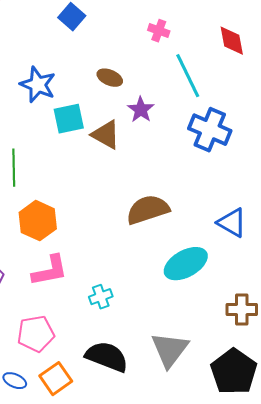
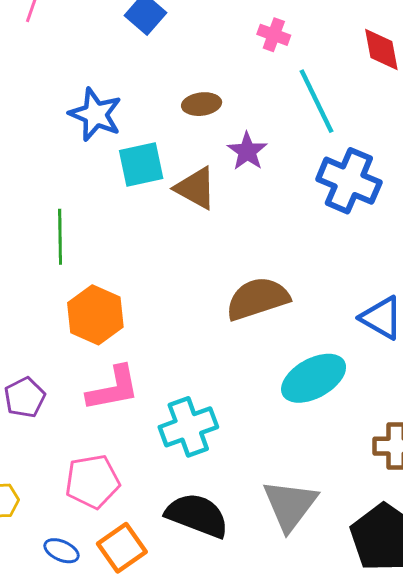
brown ellipse: (110, 78) -> (202, 104), turned -30
cyan cross: (101, 297) -> (188, 427), size x1.6

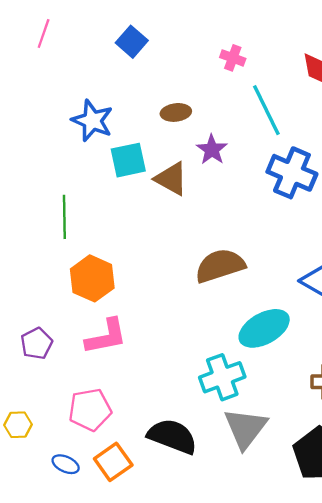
cyan cross: (188, 427) -> (222, 377), moved

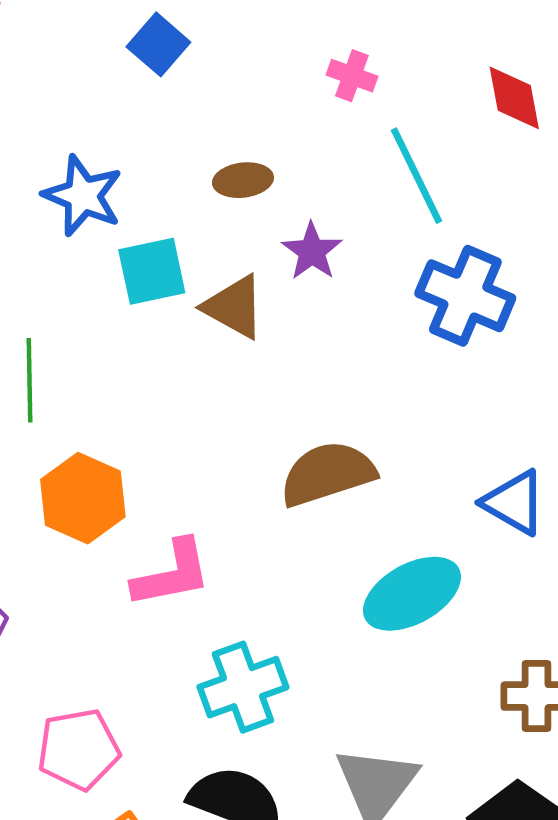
pink L-shape: (106, 337) -> (172, 574), moved
cyan cross: (222, 377) -> (243, 687), moved

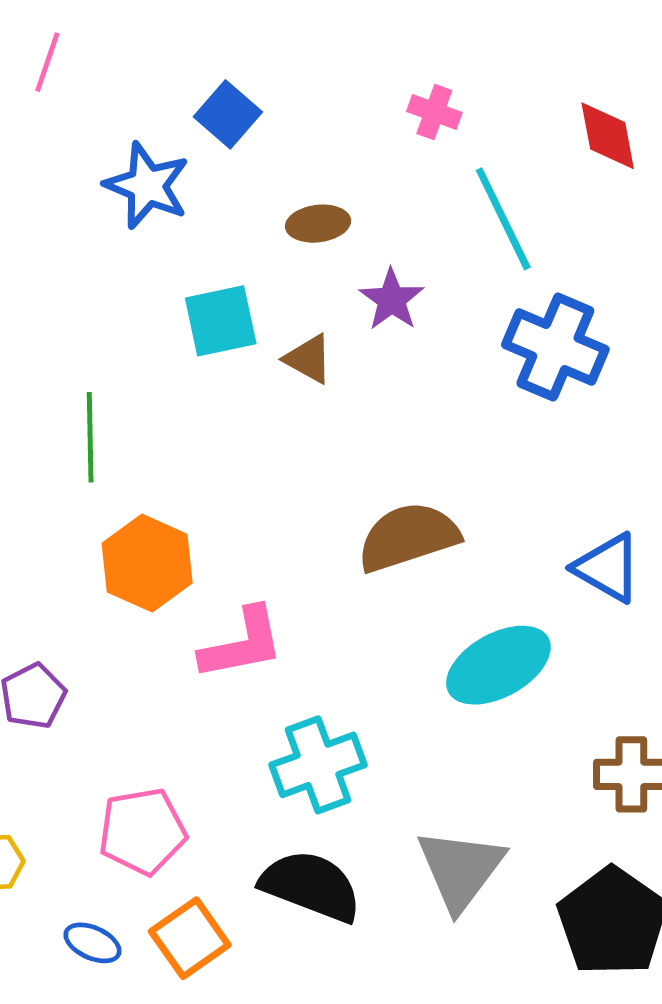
blue square: (158, 44) -> (228, 114), moved
blue star: (83, 196) -> (147, 186), moved
brown triangle: (234, 307) -> (309, 359), size x0.7

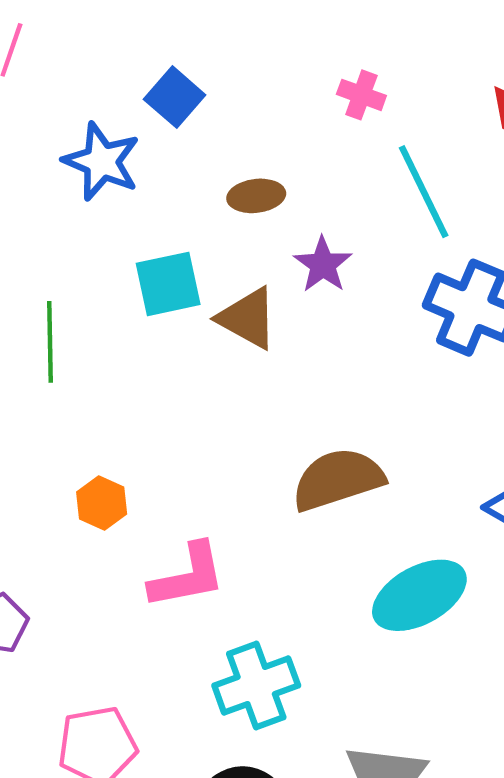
brown triangle: (309, 359) -> (248, 318), size x1.4
green line: (90, 437) -> (50, 342), moved
orange hexagon: (147, 563) -> (102, 503), size x0.6

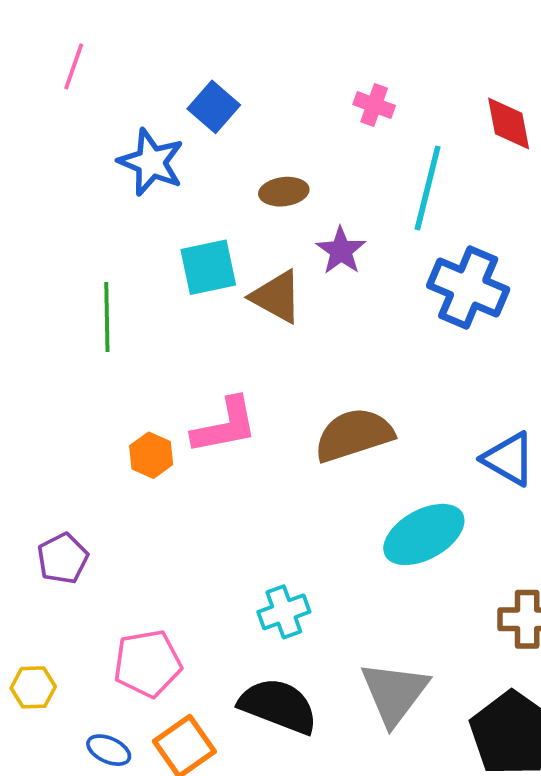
cyan line: (424, 192) -> (428, 188), turned 40
pink L-shape: (187, 576) -> (225, 426), moved
cyan cross: (256, 686) -> (284, 612), size x0.7

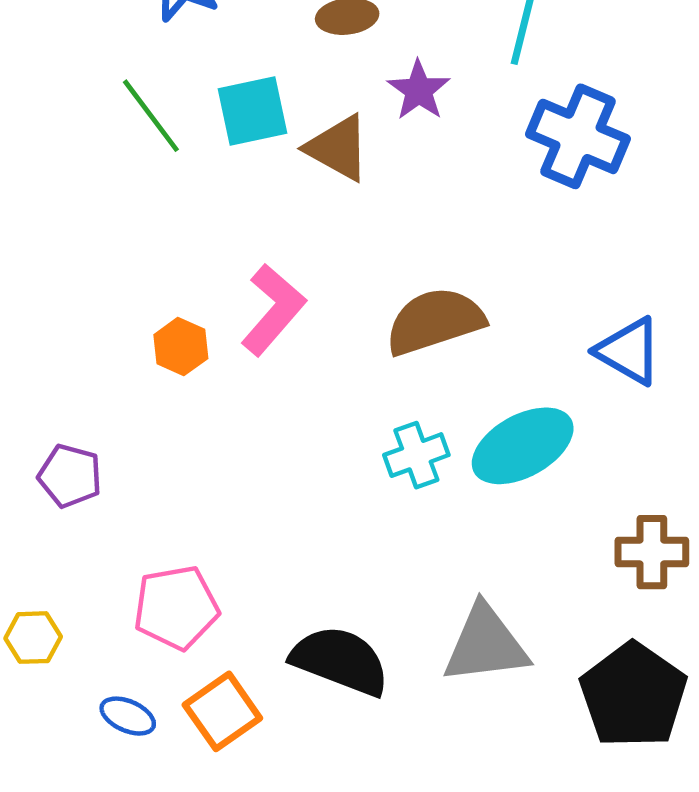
green line: (107, 317) -> (151, 116), moved, turned -36
pink L-shape: (225, 426) -> (273, 310), turned -38
purple pentagon: (63, 558) -> (70, 476), turned -30
cyan cross: (284, 612) -> (416, 455), moved
gray triangle: (394, 693) -> (486, 644), turned 46

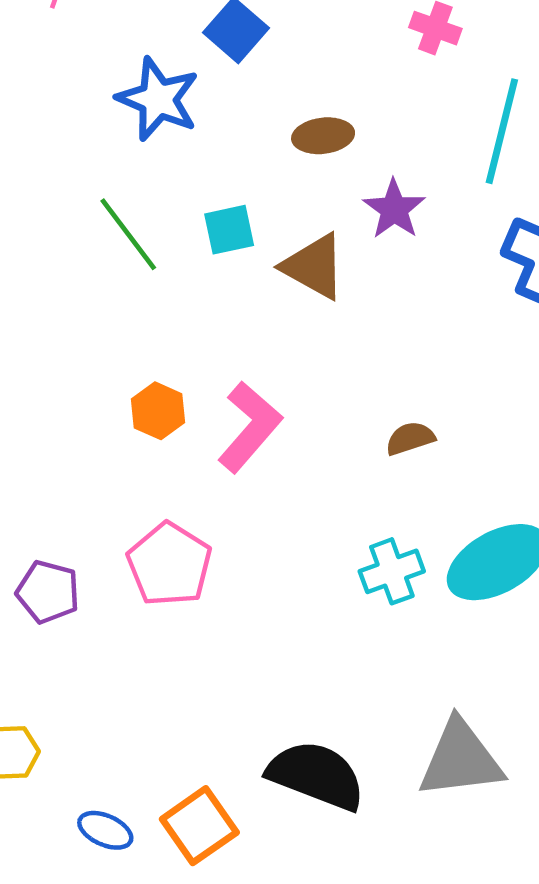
cyan square: (252, 111) -> (229, 230), size x0.7
brown semicircle: (435, 321) -> (410, 438), size x0.5
orange hexagon: (181, 347) -> (158, 411), moved
pink pentagon: (176, 607) -> (169, 564), moved, turned -30

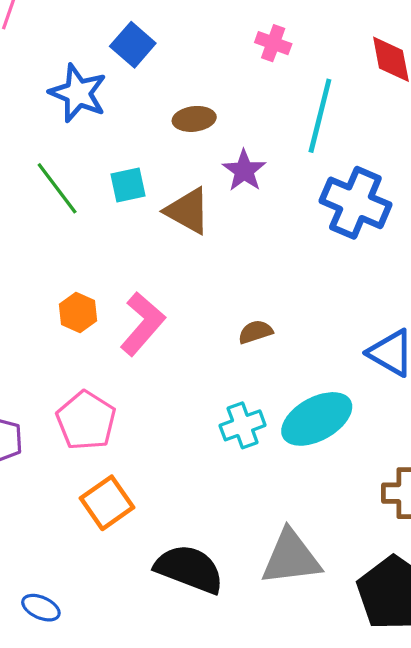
orange square: (199, 826) -> (107, 503), moved

